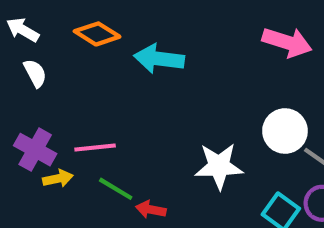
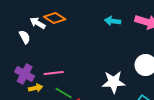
white arrow: (23, 30) -> (38, 23), moved
cyan arrow: (159, 59) -> (113, 21), moved, size x0.7

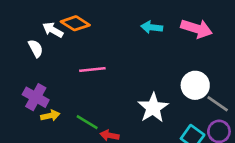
pink line: (54, 73) -> (92, 69), moved
white star: (114, 82) -> (153, 108), turned -30

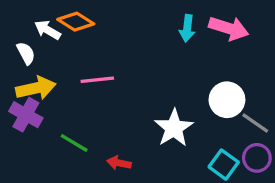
cyan arrow: (152, 27) -> (187, 28), moved, turned -90
yellow arrow: (50, 116) -> (36, 88), moved, size x1.6
green line: (87, 122) -> (74, 143), moved

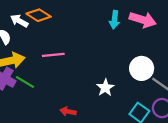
white star: (174, 128) -> (105, 88), size x0.7
green line: (74, 143) -> (25, 82), moved

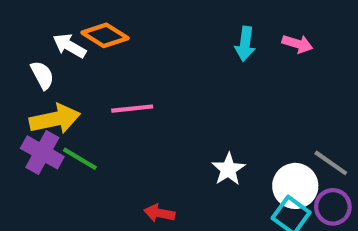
pink arrow: (143, 20) -> (297, 44), size x0.6
white circle: (142, 68) -> (295, 186), moved

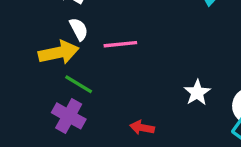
white semicircle: (42, 75) -> (79, 29), moved
purple cross: (42, 152) -> (69, 116), moved

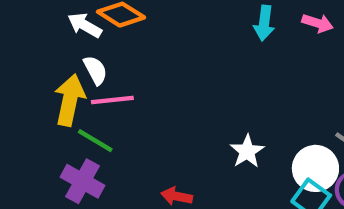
pink line: (120, 44) -> (112, 100), moved
yellow arrow: (59, 53) -> (70, 100), turned -66

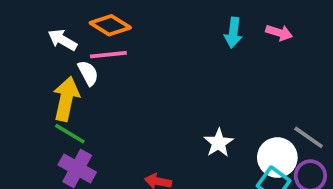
white arrow: (85, 25) -> (62, 40), moved
pink line: (112, 100) -> (108, 55), moved
green line: (95, 141) -> (70, 134), moved

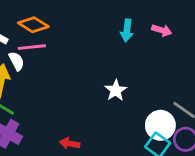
white star: (219, 143) -> (116, 90), moved

